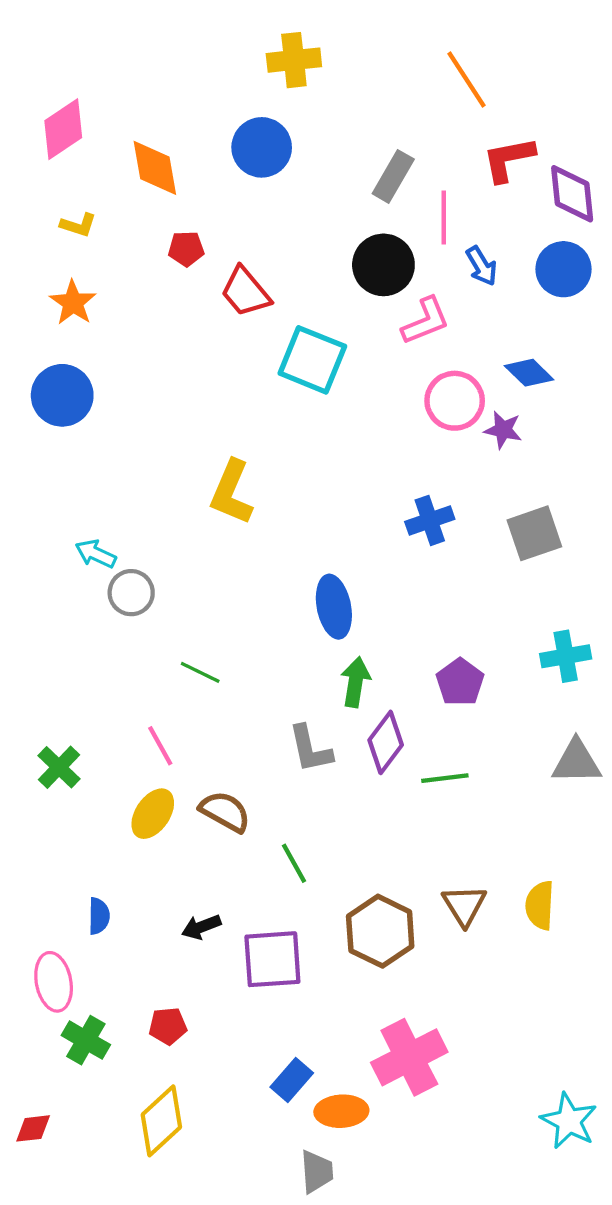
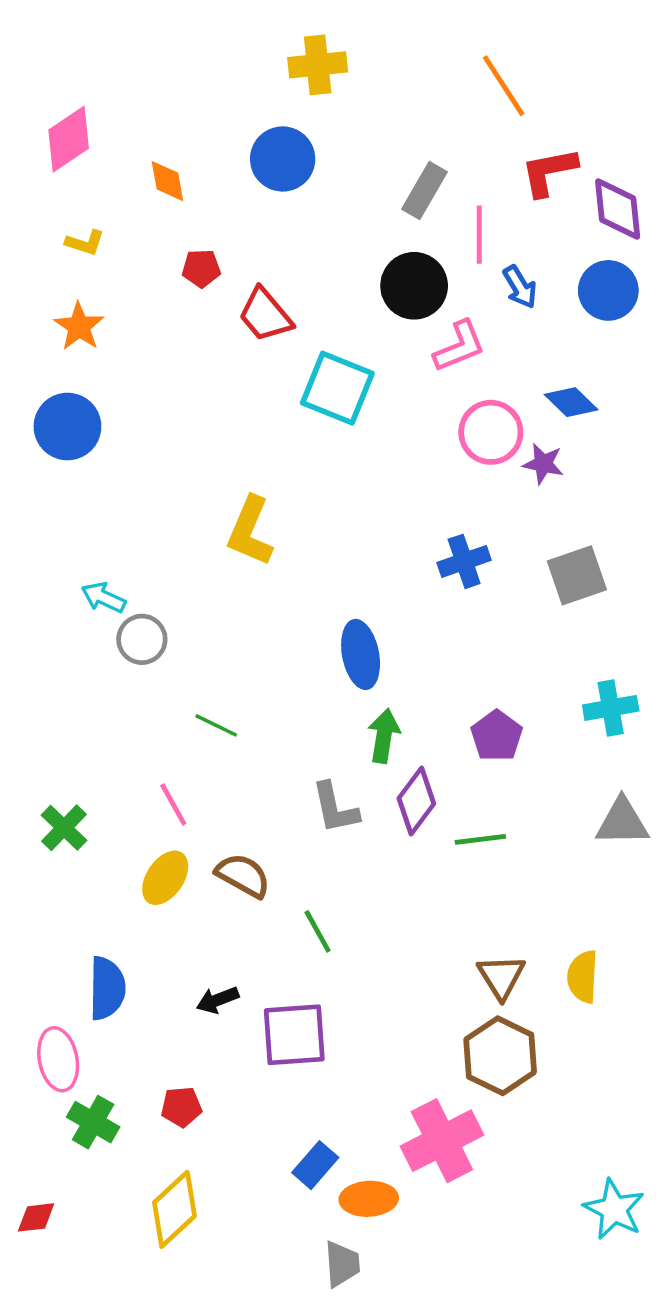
orange diamond: (155, 168) -> (167, 181), size x0.7
blue semicircle: (99, 916) -> (107, 988), size x1.6
brown hexagon: (380, 931) -> (500, 1056), moved

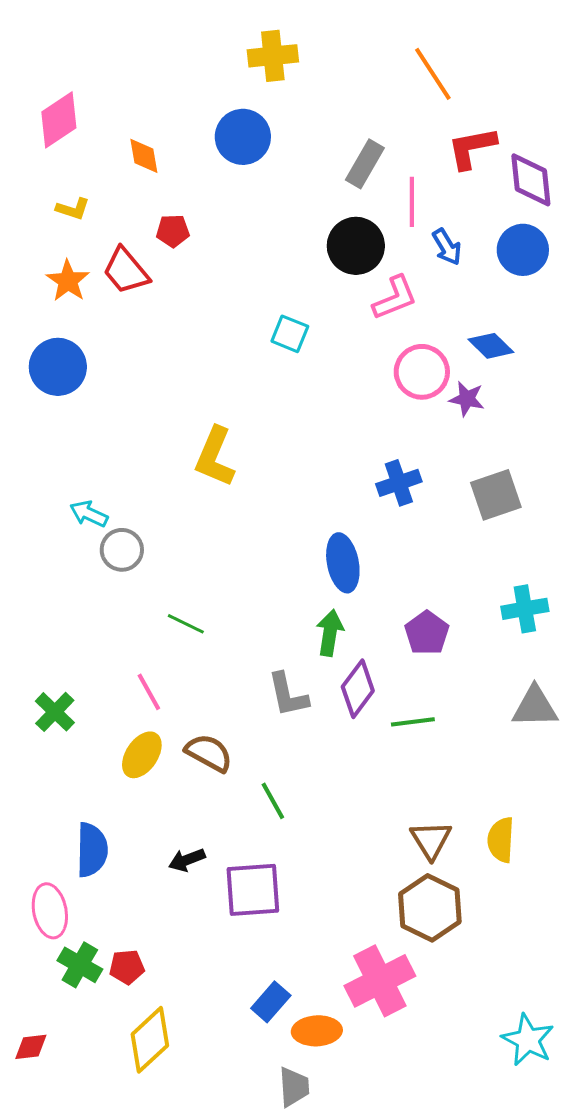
red trapezoid: (265, 315) -> (126, 271), moved
cyan square: (337, 388) -> (290, 334), size x0.6
blue ellipse: (361, 654) -> (343, 563), moved
red pentagon: (181, 1107) -> (127, 967), moved

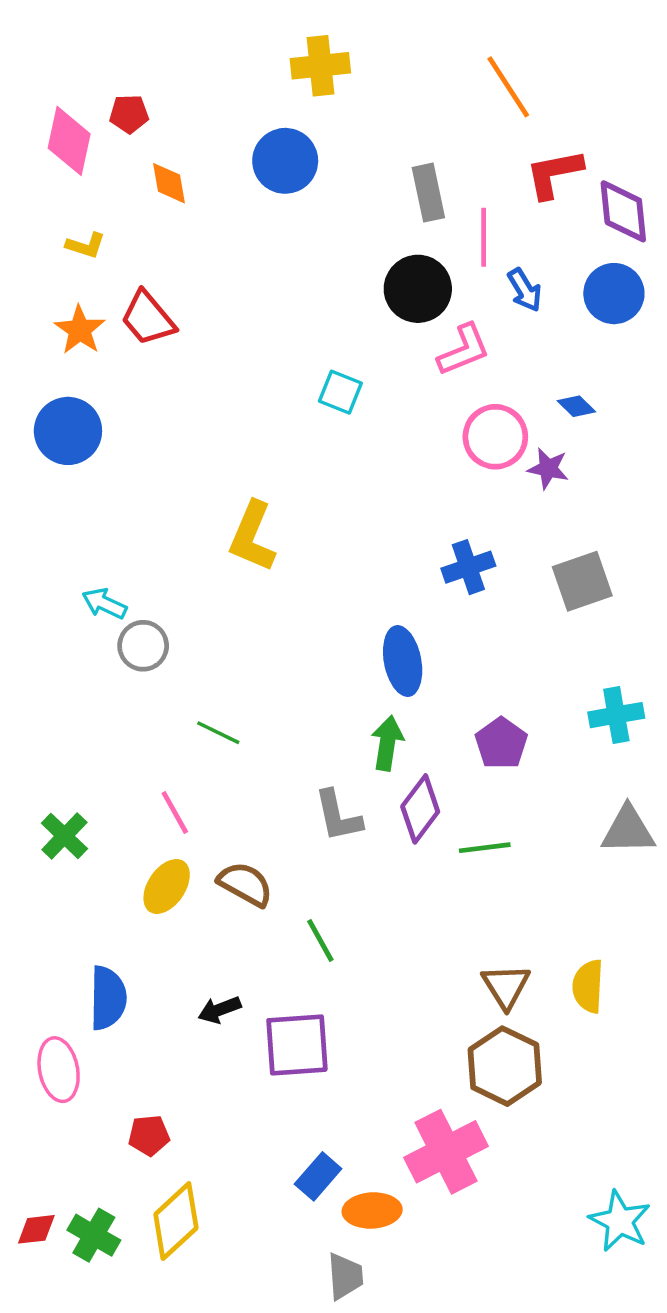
pink diamond: (59, 120) -> (69, 141), turned -44
gray rectangle: (365, 164) -> (428, 193), turned -42
red pentagon: (173, 231) -> (129, 114), moved
blue diamond: (491, 346) -> (576, 406), size x0.7
green cross: (80, 965) -> (94, 1235), moved

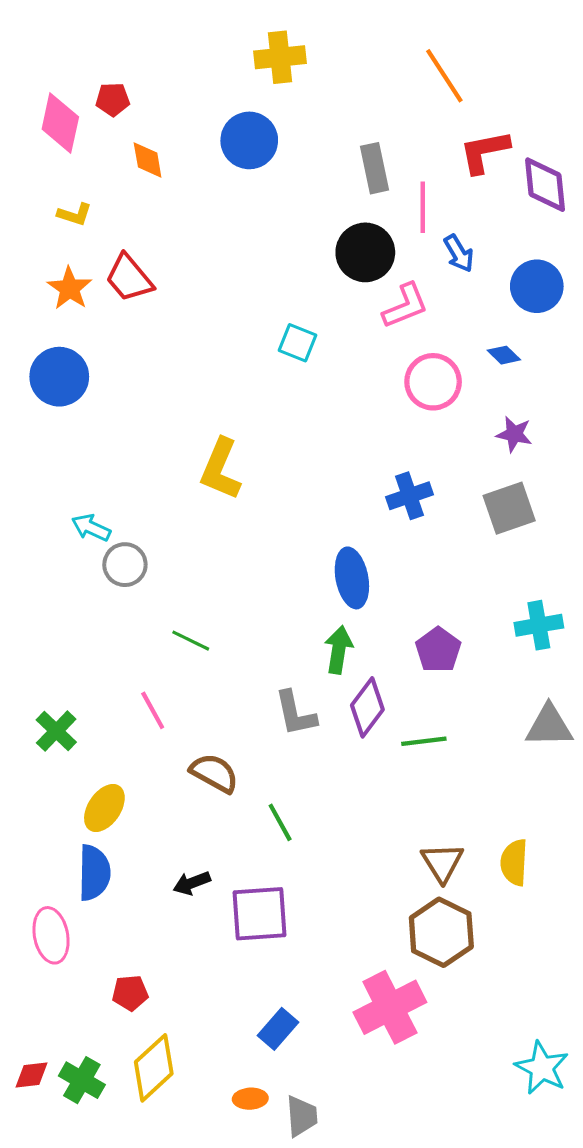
blue circle: (614, 294) -> (537, 286), moved
purple star: (548, 468) -> (514, 434), moved
yellow ellipse: (167, 886) -> (104, 808), moved
orange ellipse: (372, 1210) -> (250, 1099), moved, size x0.7

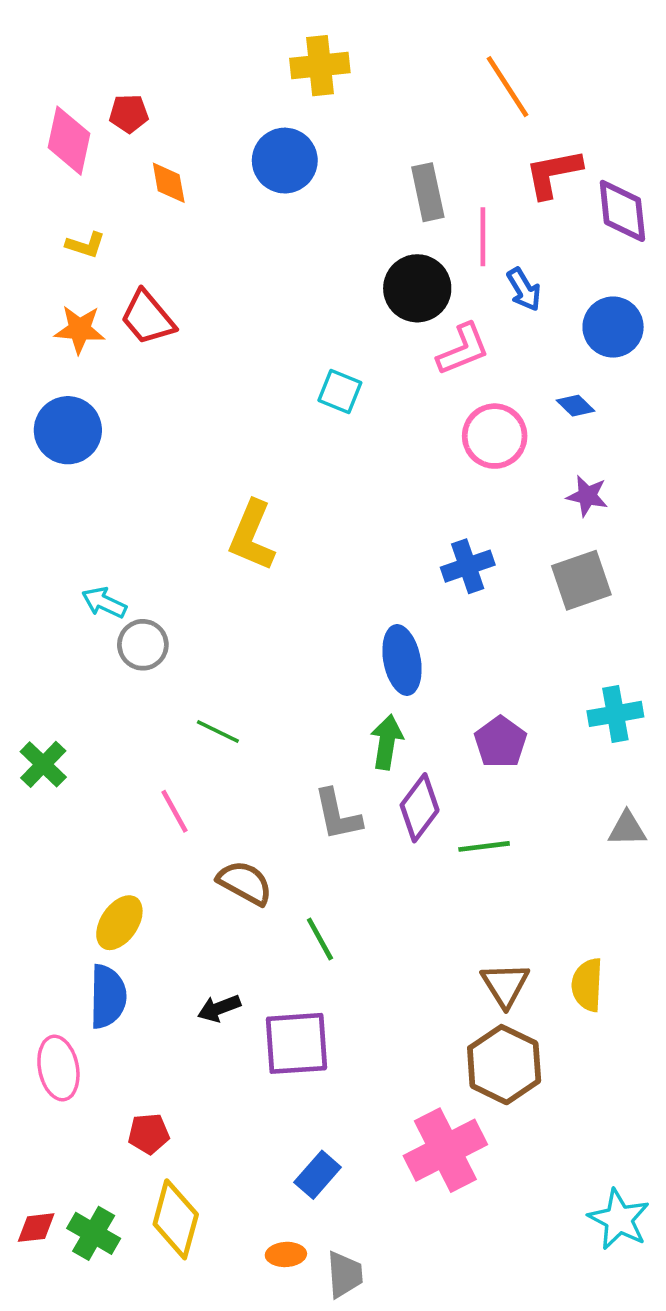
orange star: (70, 288) -> (80, 329), turned -30
gray triangle: (549, 726) -> (627, 829), size x0.7
green cross: (56, 731) -> (43, 764), moved
yellow diamond: (154, 1068) -> (176, 1219), turned -32

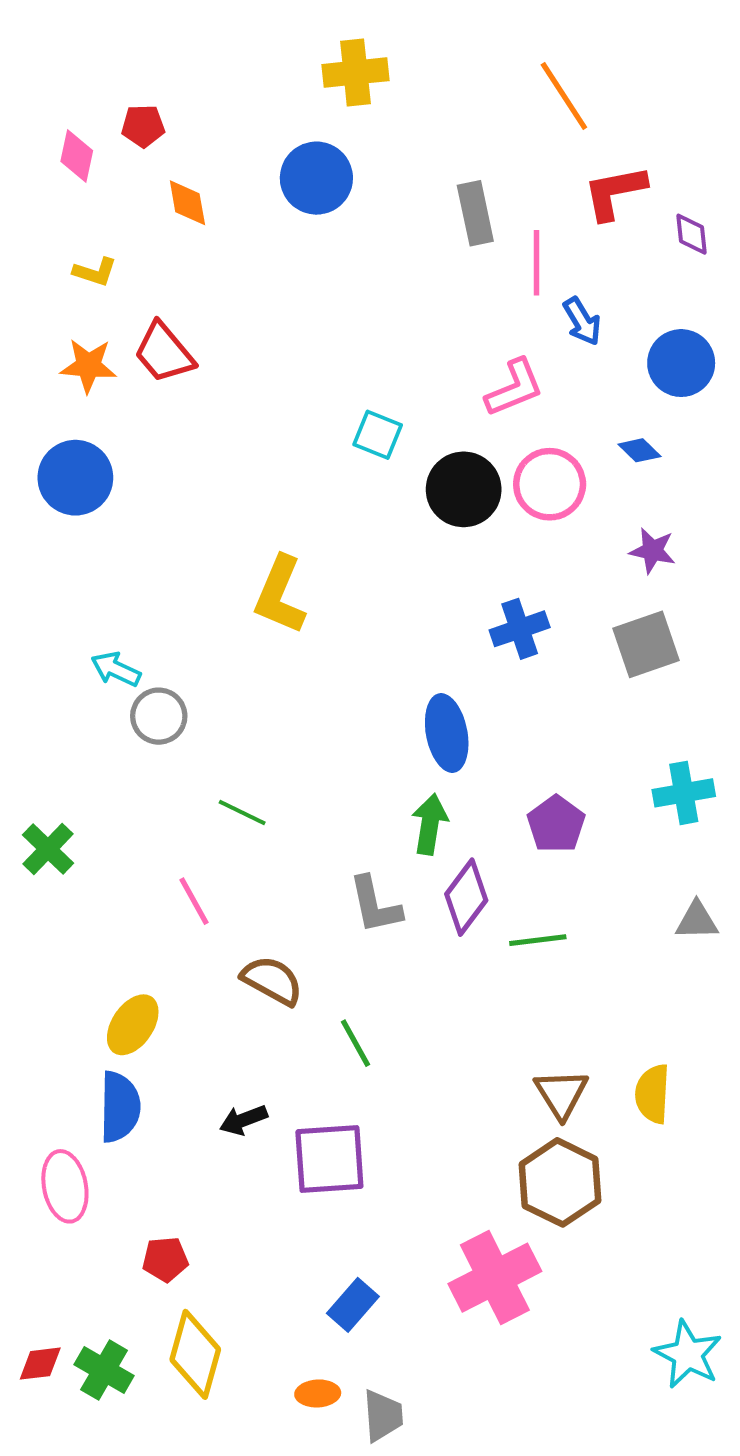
pink diamond: (69, 141) -> (77, 156), size x0.7
purple diamond: (622, 211) -> (692, 234), size x0.6
black circle: (417, 288) -> (464, 489), moved

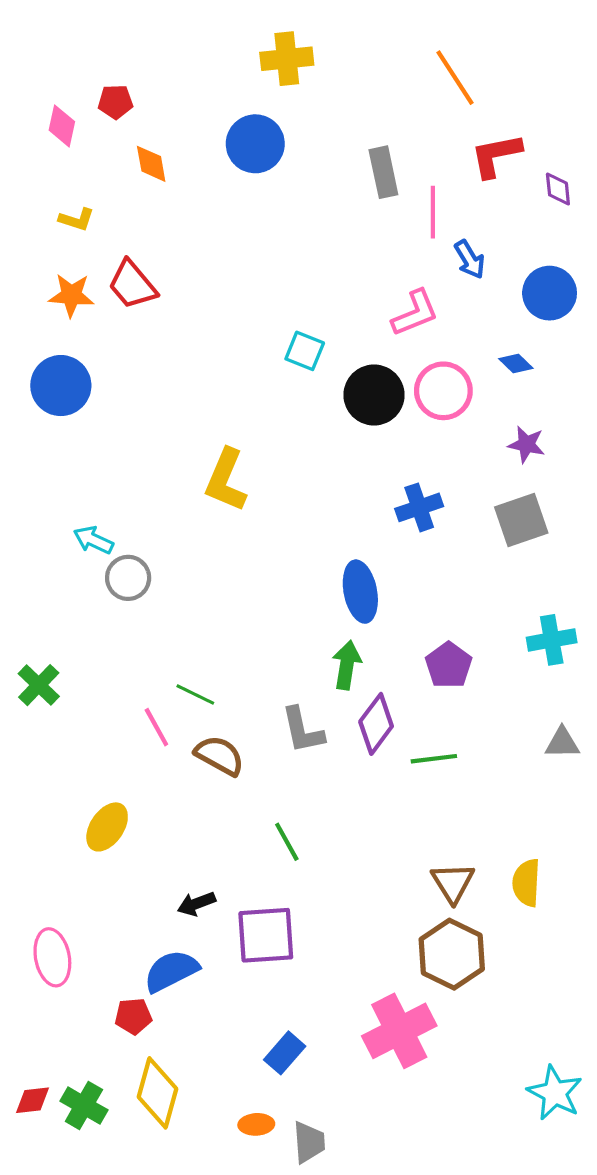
green line: (242, 812) -> (195, 695), moved
brown semicircle: (272, 981) -> (220, 756), moved
blue semicircle: (120, 1107) -> (171, 971), moved, turned -118

